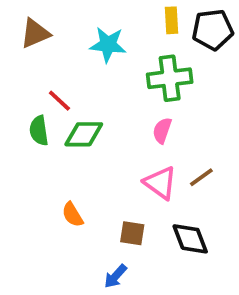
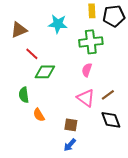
brown triangle: (35, 33) -> (19, 30), moved
green semicircle: (39, 131) -> (24, 95), moved
black diamond: (190, 239) -> (111, 120), moved
blue arrow: (115, 276) -> (70, 145), moved

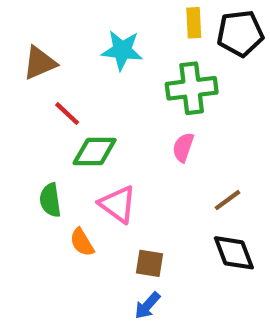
pink triangle: (86, 98) -> (118, 204), moved

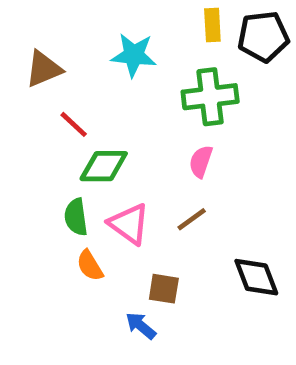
green semicircle: (50, 200) -> (76, 217), moved
brown line: (228, 200) -> (192, 219), moved
blue arrow: (147, 306) -> (141, 326), moved, turned 88

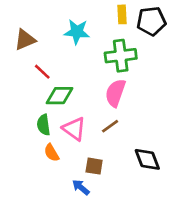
pink semicircle: (201, 161) -> (115, 93), size x1.5

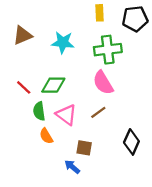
yellow rectangle: (122, 14) -> (100, 13), moved
cyan star: (77, 32) -> (63, 42), moved
red line: (42, 72) -> (24, 87), moved
pink semicircle: (115, 93) -> (103, 83), turned -50
black diamond: (147, 159) -> (131, 142), turned 45

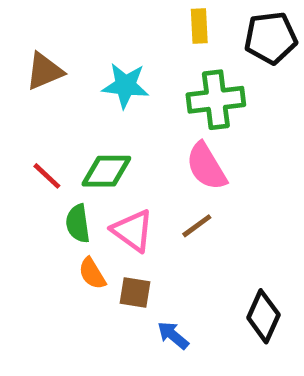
black diamond: (131, 142) -> (263, 316), moved
brown square: (84, 148) -> (135, 292), moved
blue arrow: (72, 167) -> (173, 335), moved

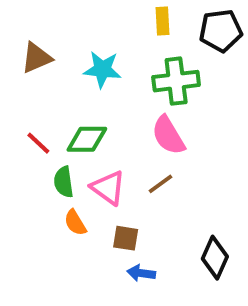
brown square: (135, 292) -> (126, 238), moved
blue arrow: (173, 335) -> (141, 273), turned -32

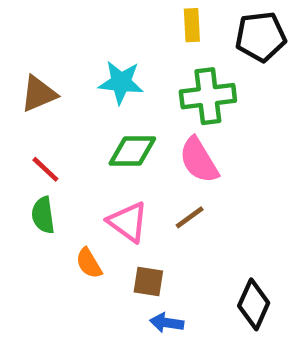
brown triangle: (36, 58) -> (39, 94), moved
green diamond: (87, 139) -> (132, 151), moved
green semicircle: (64, 182) -> (43, 215), moved

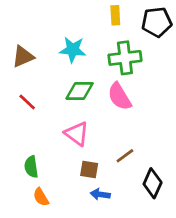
green semicircle: (43, 215) -> (31, 167), moved
brown line: (190, 217) -> (125, 156), moved
orange semicircle: (89, 263) -> (41, 197), moved

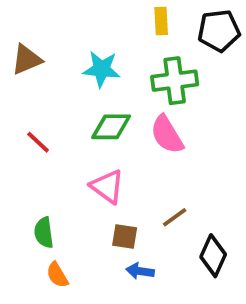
brown triangle: (23, 57) -> (27, 59), moved

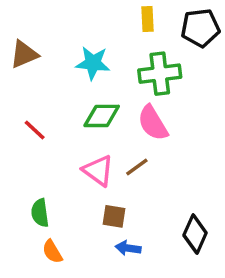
brown line: (175, 217) -> (137, 167), moved

